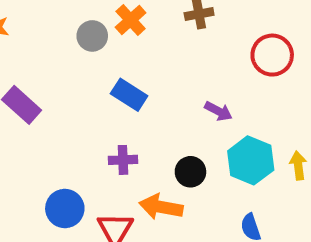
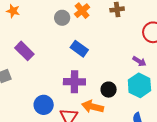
purple arrow: (218, 111) -> (139, 61), moved
purple cross: (123, 160) -> (74, 82), size x1.5

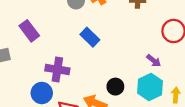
purple cross: (74, 82) -> (57, 69), moved

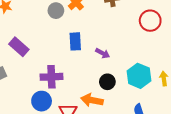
blue rectangle: (90, 37) -> (75, 41), turned 54
purple arrow: (154, 61) -> (103, 53), moved

